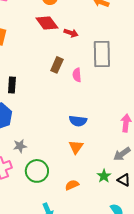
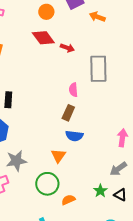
brown rectangle: (57, 65) -> (68, 113), moved
gray star: (20, 146) -> (16, 161), size x1.5
orange triangle: (76, 147) -> (58, 156), moved
green circle: (37, 171) -> (47, 184), moved

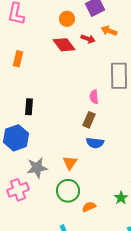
orange arrow: (97, 17) -> (109, 31), moved
red arrow: (67, 48) -> (88, 39), moved
orange triangle: (58, 156) -> (70, 163), moved

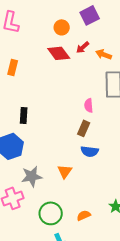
orange arrow: (109, 31) -> (104, 54), moved
red arrow: (88, 39) -> (83, 47), turned 120
green circle: (68, 191) -> (51, 213), moved

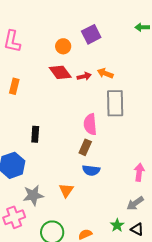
red arrow: (83, 47) -> (84, 76), moved, turned -152
pink semicircle: (89, 105) -> (90, 124), size x1.5
black rectangle: (24, 115) -> (35, 134), moved

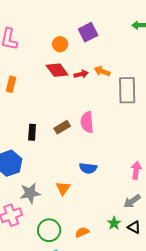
gray rectangle: (115, 103) -> (127, 90), moved
brown rectangle: (85, 147) -> (62, 127), moved, turned 35

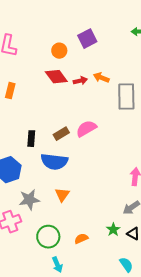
pink semicircle: (87, 122) -> (86, 129), turned 65
blue semicircle: (88, 168) -> (54, 162), moved, size x1.5

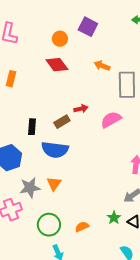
purple square: (87, 39) -> (88, 27), turned -36
red arrow: (80, 81) -> (81, 109), moved
pink semicircle: (86, 129) -> (111, 120), moved
orange triangle: (62, 195) -> (54, 184), moved

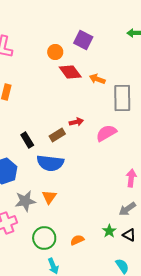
red diamond: (57, 65) -> (70, 72), moved
black rectangle: (32, 127) -> (27, 140), turned -35

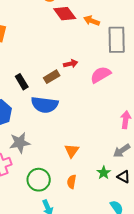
orange triangle: (49, 197) -> (72, 151), moved
orange semicircle: (77, 240) -> (72, 182), turned -56

